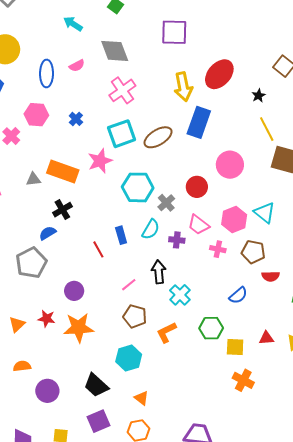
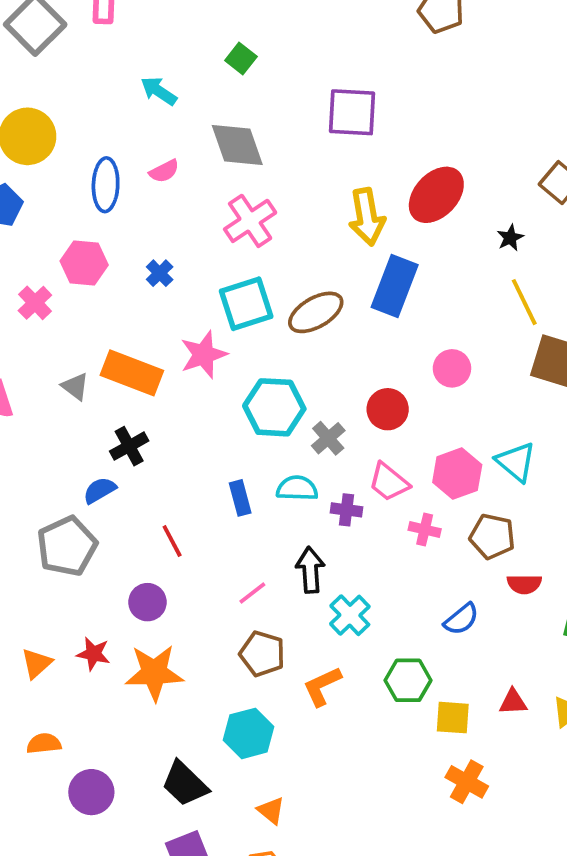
pink circle: (230, 165) -> (452, 368), size x0.7
gray triangle: (33, 179) -> (75, 386), turned 42
cyan semicircle: (151, 229) -> (297, 488), turned -120
red line: (98, 249) -> (172, 541), moved

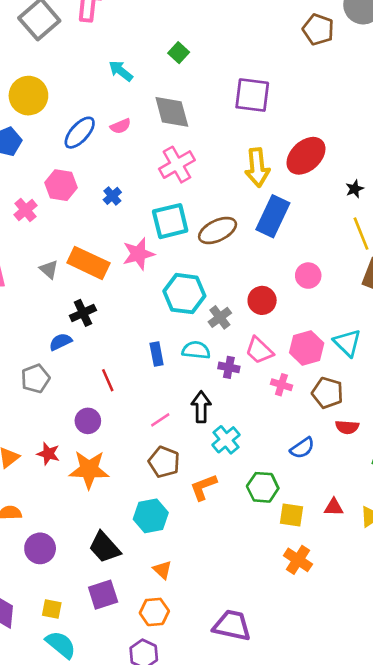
blue ellipse: (106, 185) -> (80, 133), turned 36
gray pentagon: (67, 546) -> (35, 379), size x0.7

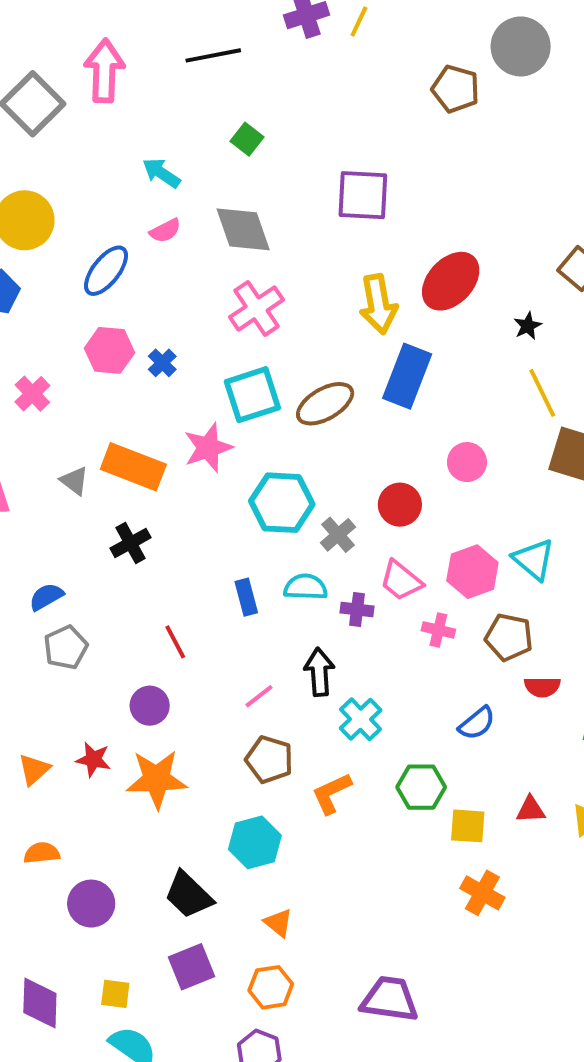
pink semicircle: (120, 126) -> (165, 231), moved
pink hexagon: (61, 185) -> (109, 350), moved
blue semicircle: (61, 342) -> (46, 597), moved

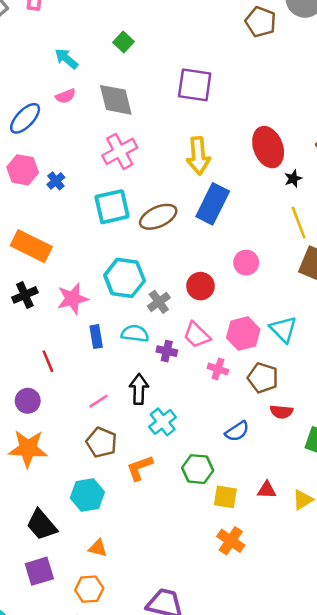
red ellipse: (451, 281) -> (268, 147), moved, turned -69
pink star: (208, 448) -> (73, 299), moved
orange triangle: (278, 923) -> (98, 548), turned -30

